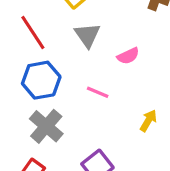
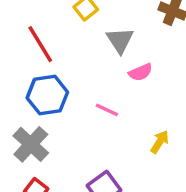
gray triangle: (87, 35) -> (120, 40), moved
gray cross: (46, 126) -> (31, 144), moved

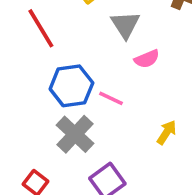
blue hexagon: (47, 95) -> (71, 86), moved
gray cross: (31, 144) -> (75, 134), moved

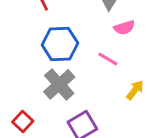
pink line: (111, 98) -> (108, 59), moved

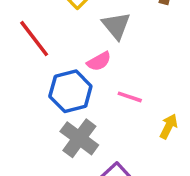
pink semicircle: (124, 28) -> (99, 61), moved

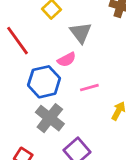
pink line: (130, 97) -> (89, 88), turned -36

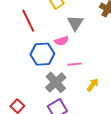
gray cross: (50, 118) -> (56, 82), moved

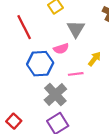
yellow arrow: (93, 85) -> (95, 59), moved

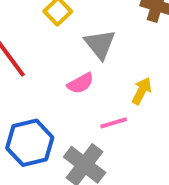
blue hexagon: (40, 64) -> (30, 143), moved

